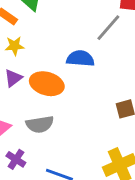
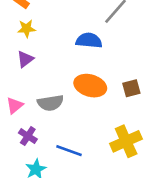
orange ellipse: (47, 84) -> (90, 86), moved

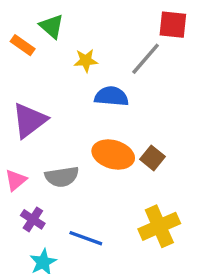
yellow star: (27, 29) -> (86, 61), moved
purple triangle: (25, 59) -> (29, 120), size x1.6
brown square: (131, 88) -> (152, 158), moved, turned -36

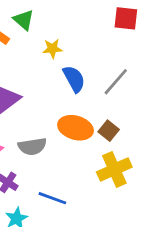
gray line: (146, 59) -> (116, 82), moved
blue semicircle: (111, 96) -> (74, 79), turned 56
yellow cross: (159, 226) -> (114, 169), moved

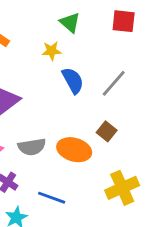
green triangle: (24, 20) -> (70, 23), moved
orange ellipse: (75, 128) -> (74, 150), moved
yellow cross: (114, 169) -> (122, 188), moved

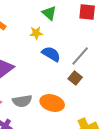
blue semicircle: (73, 80) -> (51, 54), turned -30
brown square: (107, 131) -> (75, 78), moved

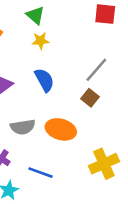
green triangle: (49, 13) -> (35, 15), moved
blue semicircle: (51, 54) -> (44, 80), moved, turned 30

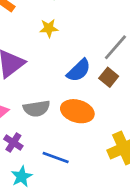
yellow star: (41, 41) -> (49, 28), moved
blue semicircle: (44, 80) -> (79, 70), moved, turned 75

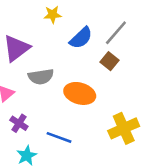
blue semicircle: (79, 70) -> (81, 38), moved
gray semicircle: (37, 108) -> (41, 77), moved

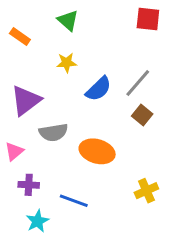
brown square: (109, 61) -> (142, 115), moved
purple cross: (19, 123) -> (29, 185), turned -30
yellow cross: (124, 128) -> (146, 191), size x0.7

